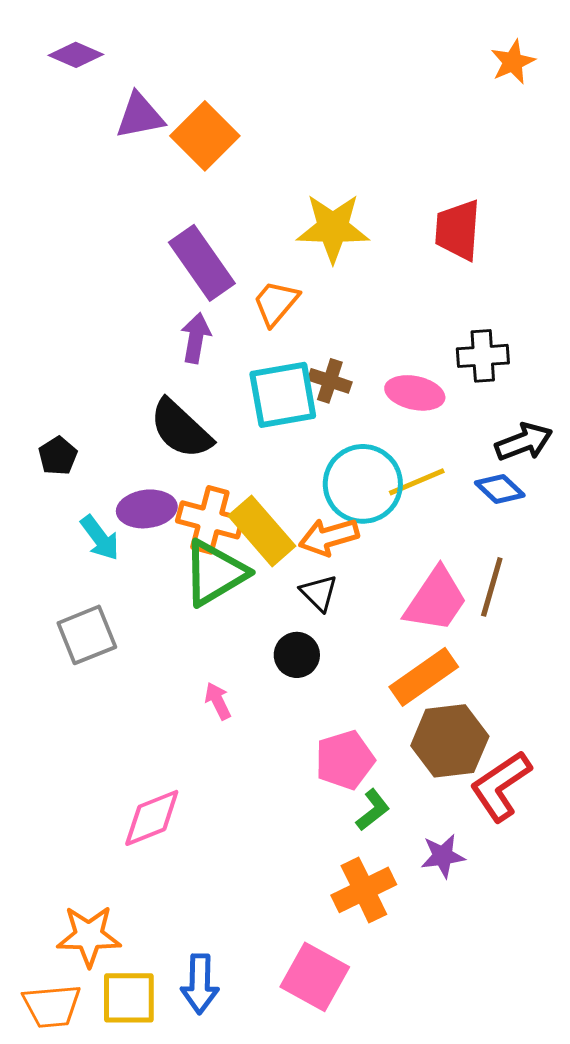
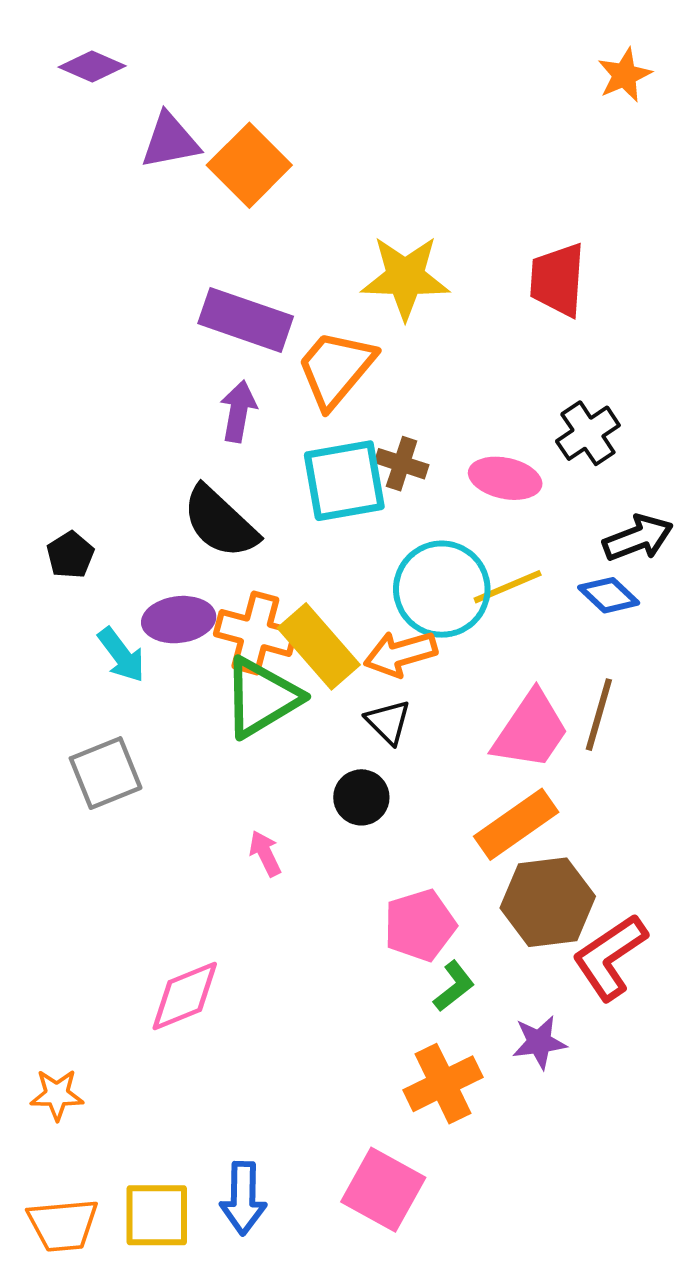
purple rectangle: (202, 263) -> (246, 320), turned -36
orange trapezoid: (276, 303) -> (336, 369), size x1.4
black cross: (483, 356) -> (588, 433), turned -30
orange star: (89, 936) -> (57, 1095), moved, size x0.7

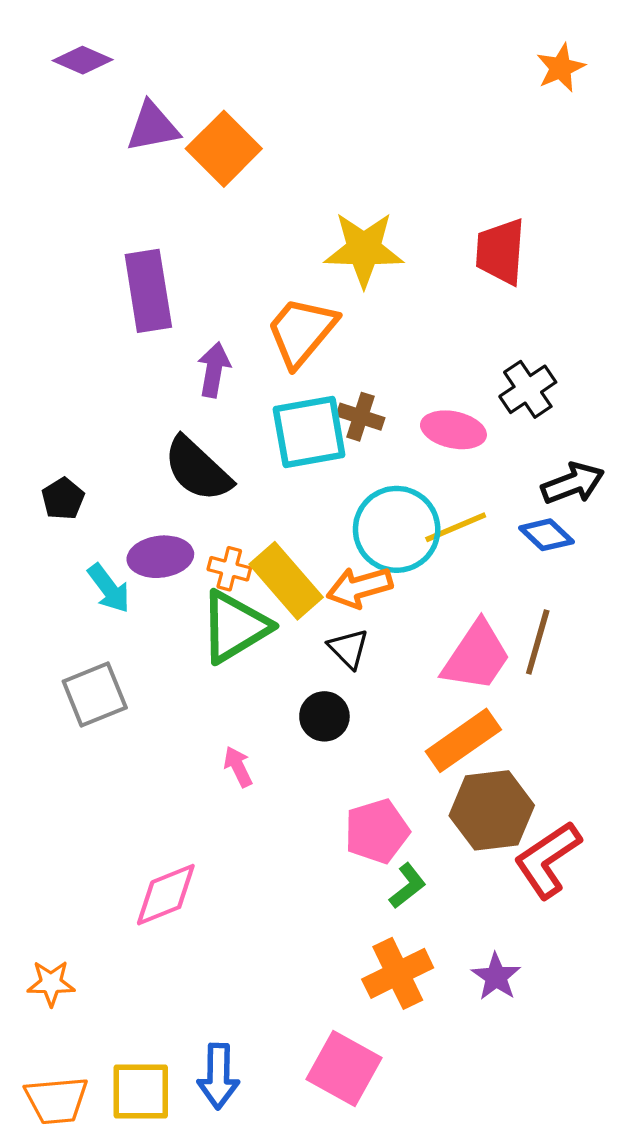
purple rectangle: (246, 320) -> (148, 291), moved, turned 62
orange cross: (255, 633) -> (229, 569), size x0.6
purple star: (539, 1042) -> (496, 977), moved, turned -30

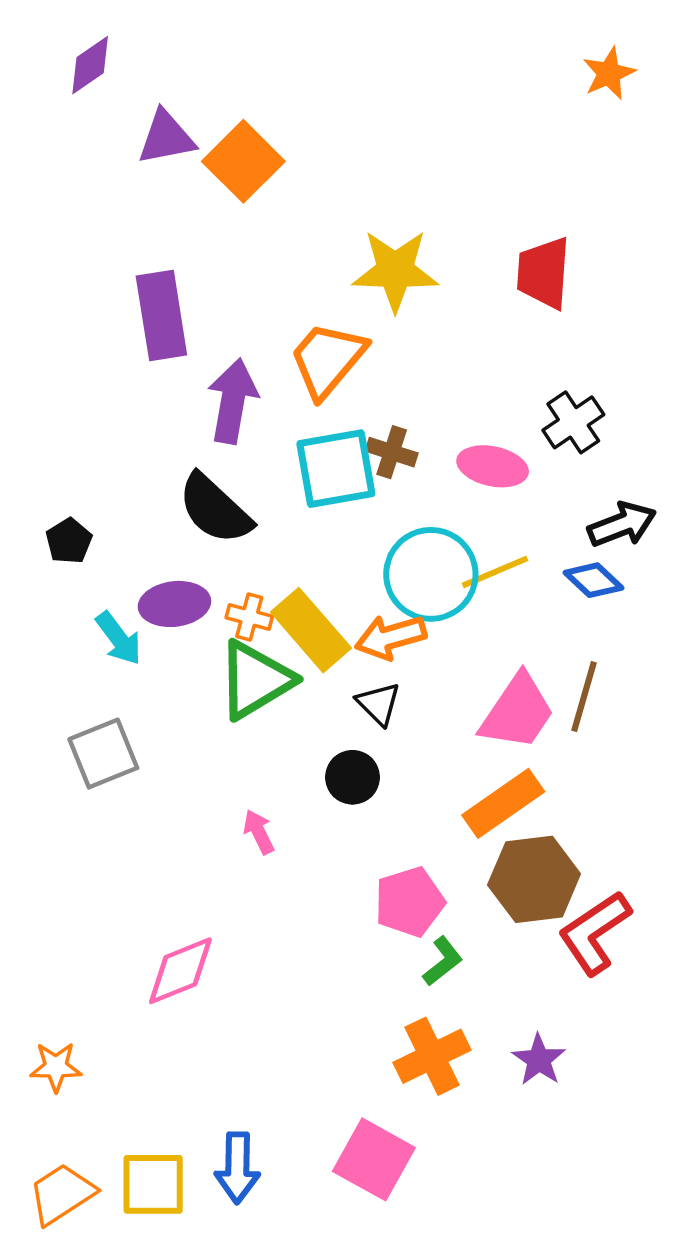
purple diamond: (83, 60) -> (90, 65), turned -58
purple arrow: (214, 370) -> (233, 401), size x1.4
orange trapezoid: (56, 1100) -> (62, 1194), turned 152

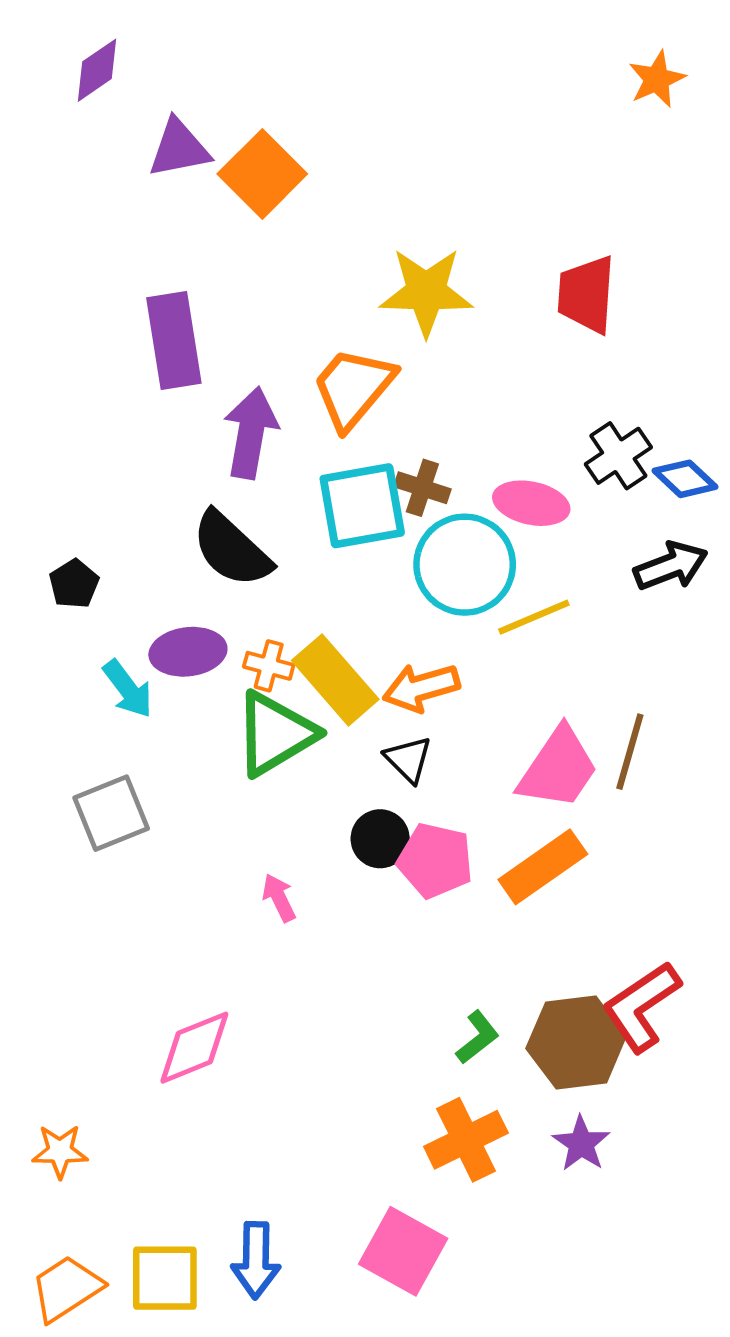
cyan circle: (431, 574) -> (465, 565), moved
blue diamond: (593, 580) -> (685, 479), moved
brown hexagon: (534, 879) -> (576, 1042), moved
pink pentagon: (409, 902) -> (435, 861), moved, turned 30

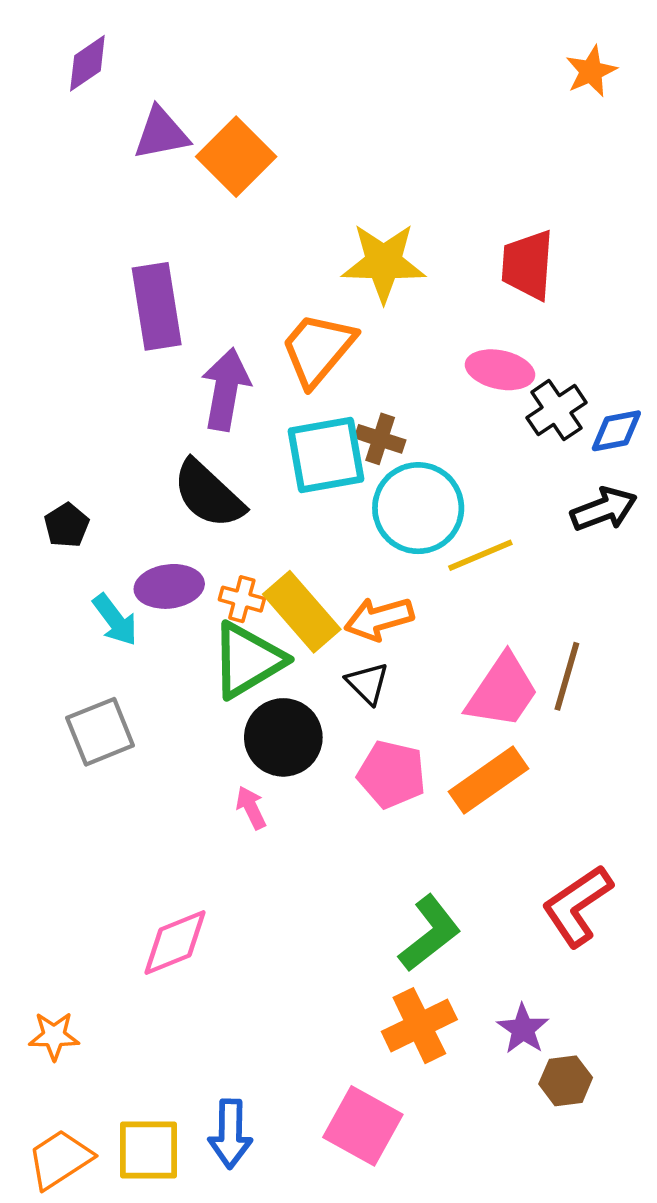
blue diamond: (685, 479) -> (616, 431), turned -54
pink ellipse: (531, 503) -> (500, 370), moved
black circle: (380, 839) -> (283, 737), moved, size x1.5
green L-shape: (477, 1037) -> (430, 933), size x1.6
brown hexagon: (576, 1042) -> (566, 1081), moved, size x0.6

